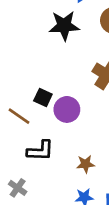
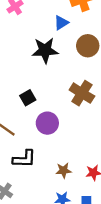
black square: (43, 97) -> (28, 98), moved, turned 35

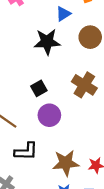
black square: (28, 98) -> (39, 88), moved
brown star: (63, 170) -> (66, 163), size x1.6

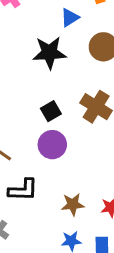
black square: (39, 88) -> (51, 111), moved
brown star: (66, 163) -> (73, 204), size x0.7

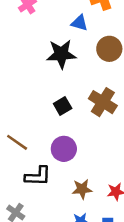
blue triangle: (70, 18) -> (79, 23), turned 48
purple circle: (52, 145) -> (64, 149), moved

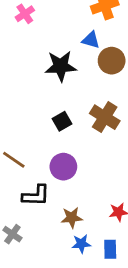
blue triangle: (79, 23) -> (91, 40), moved
brown star: (82, 189) -> (72, 218), moved

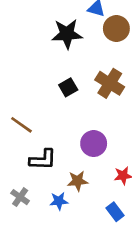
purple circle: (63, 167) -> (94, 144), moved
blue star: (81, 244) -> (59, 201), moved
blue rectangle: (110, 249) -> (115, 212), turned -36

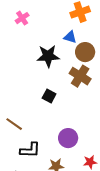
brown cross: (110, 83) -> (80, 76), moved
black square: (68, 87) -> (49, 96), turned -32

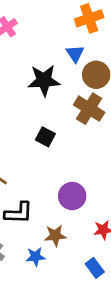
blue triangle: (70, 37) -> (75, 54), turned 40

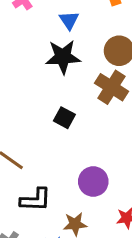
blue triangle: (75, 54) -> (69, 20), moved

